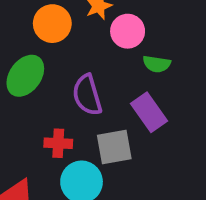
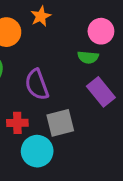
pink circle: (128, 31) -> (101, 31), moved
purple rectangle: (149, 112) -> (101, 92), moved

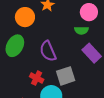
red cross: (17, 123) -> (37, 78), turned 32

